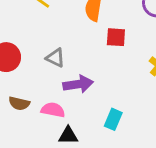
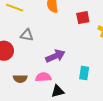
red square: (116, 37) -> (83, 18), moved
gray triangle: (55, 58) -> (27, 35), moved

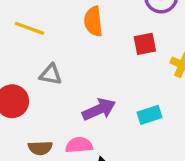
cyan rectangle: (84, 73) -> (149, 115), moved, turned 64

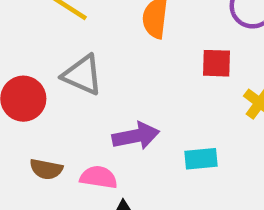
gray triangle: (51, 74) -> (82, 75), size x1.4

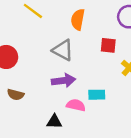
gray triangle: (82, 75) -> (63, 50), moved
pink semicircle: (99, 177) -> (76, 105), moved

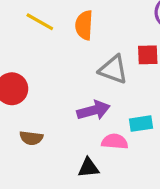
orange semicircle: (78, 19) -> (84, 25), moved
gray triangle: (63, 50) -> (113, 69), moved

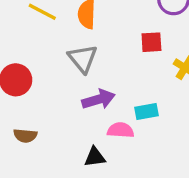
gray triangle: (113, 69) -> (83, 59), moved, turned 32
brown semicircle: (31, 138) -> (25, 136), moved

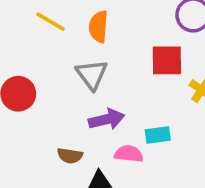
red square: (151, 42) -> (167, 60), size x1.4
brown semicircle: (25, 136) -> (70, 156), moved

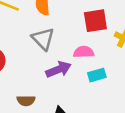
pink semicircle: (129, 154) -> (84, 52), moved
brown semicircle: (70, 156) -> (26, 101), moved

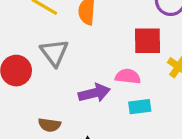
gray triangle: (43, 39) -> (54, 53), moved

